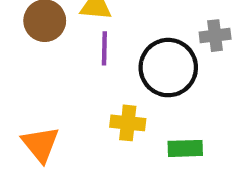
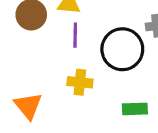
yellow cross: (128, 123) -> (80, 82), moved

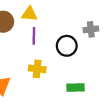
black circle: (122, 49) -> (67, 46), size x0.7

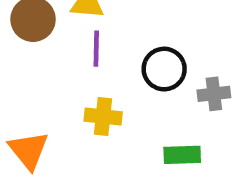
gray cross: (91, 29) -> (214, 94), moved

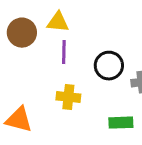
orange triangle: (28, 150) -> (19, 120), turned -36

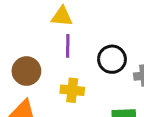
brown circle: (22, 33) -> (26, 71), moved

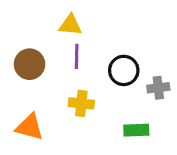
brown circle: (26, 71) -> (30, 64), moved

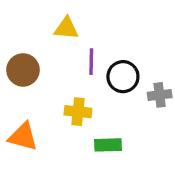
purple line: (77, 56) -> (91, 62), moved
green rectangle: (136, 130) -> (108, 145), moved

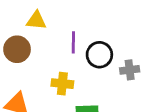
yellow triangle: (66, 28) -> (36, 20), moved

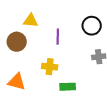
black circle: (99, 55) -> (92, 26), moved

